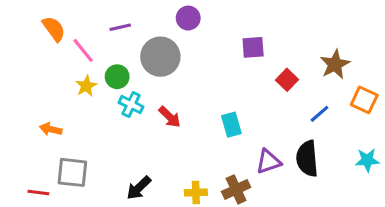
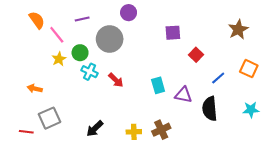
brown star: (335, 64) -> (238, 30), moved
purple triangle: (268, 162) -> (183, 95), moved, turned 30
gray square: (72, 172) -> (49, 118), turned -30

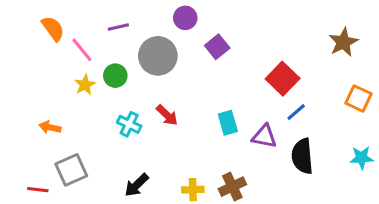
purple square: (173, 33) -> (217, 47), moved, turned -35
red square: (196, 55) -> (283, 79), size x1.5
cyan cross: (90, 72) -> (129, 124), moved
blue line: (218, 78) -> (296, 112), moved

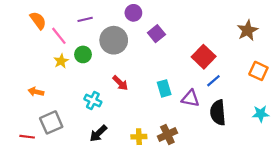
cyan cross: (129, 124) -> (93, 101), moved

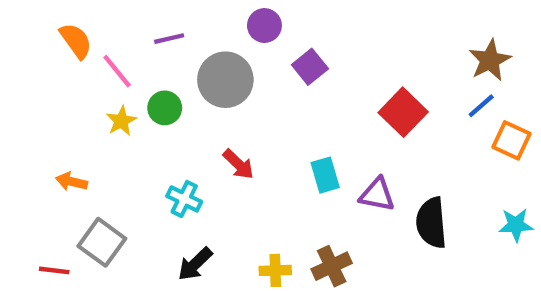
blue line: (213, 81) -> (481, 106), moved
gray square: (51, 122) -> (102, 242), turned -30

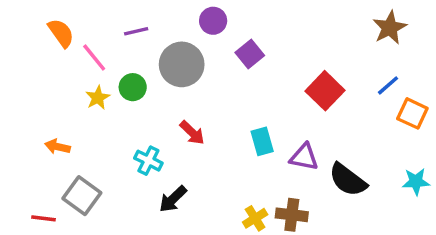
brown star: (490, 60) -> (390, 28), moved
black semicircle: (431, 223) -> (348, 180), turned -48
black arrow: (195, 264) -> (173, 199), moved
brown cross: (332, 266) -> (292, 215), moved, turned 32
yellow cross: (275, 270) -> (255, 218), moved, turned -30

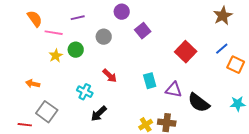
pink line: (94, 57) -> (54, 33), turned -42
gray circle: (182, 64) -> (104, 37), size x0.6

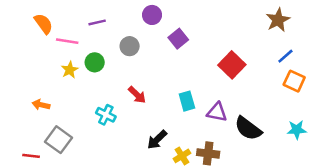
blue line: (222, 49) -> (285, 56), moved
black arrow: (99, 114) -> (157, 140), moved

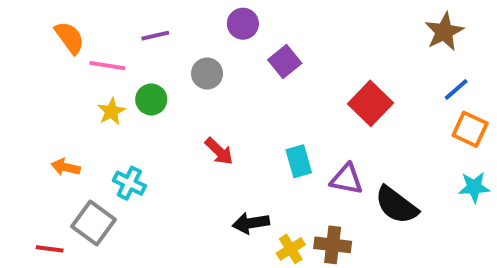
cyan cross: (106, 115) -> (129, 183), moved
cyan star: (297, 130) -> (474, 187), moved
black arrow: (157, 140) -> (251, 223), turned 35

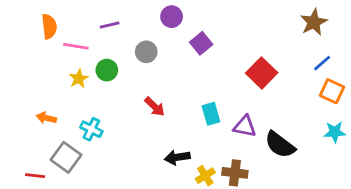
orange semicircle: (70, 38) -> (49, 26), turned 30

